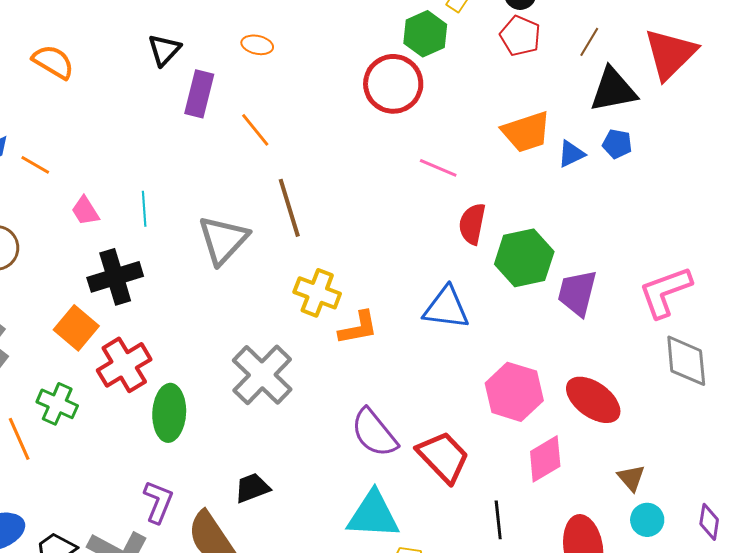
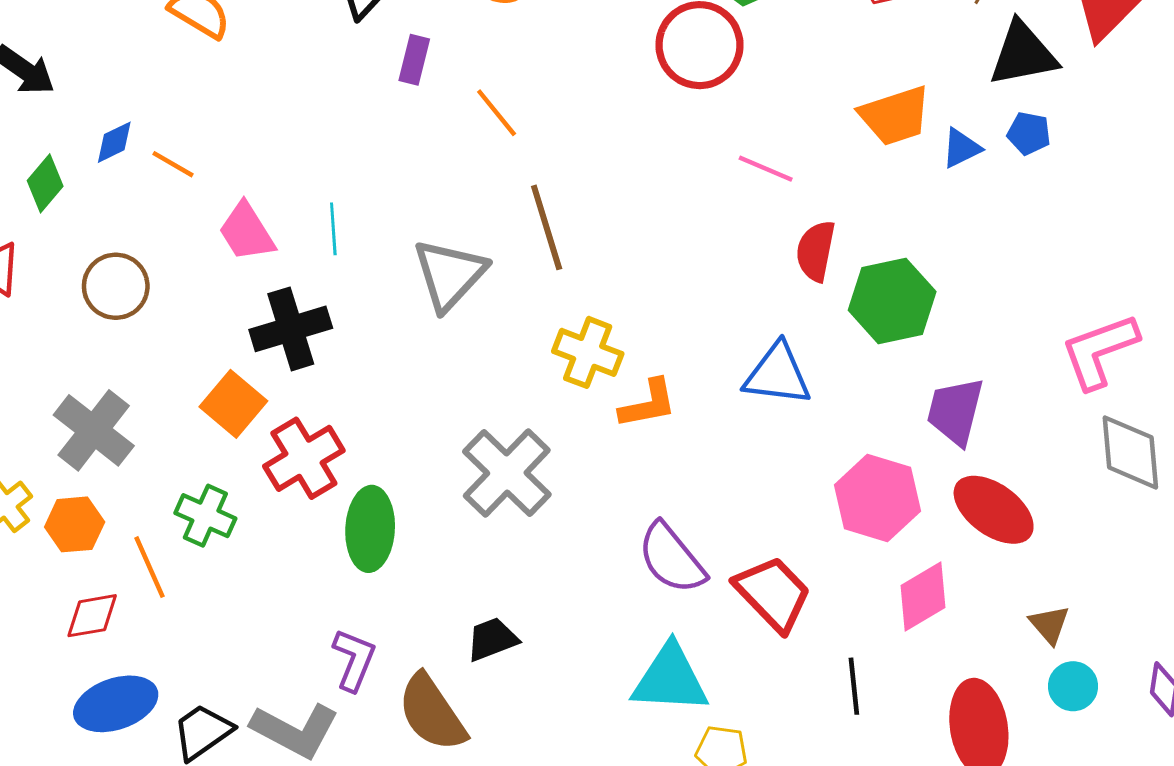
purple rectangle: (199, 94) -> (414, 60), size x0.7
pink trapezoid: (85, 211) -> (247, 232), size x1.4
purple trapezoid: (577, 293) -> (955, 411), moved

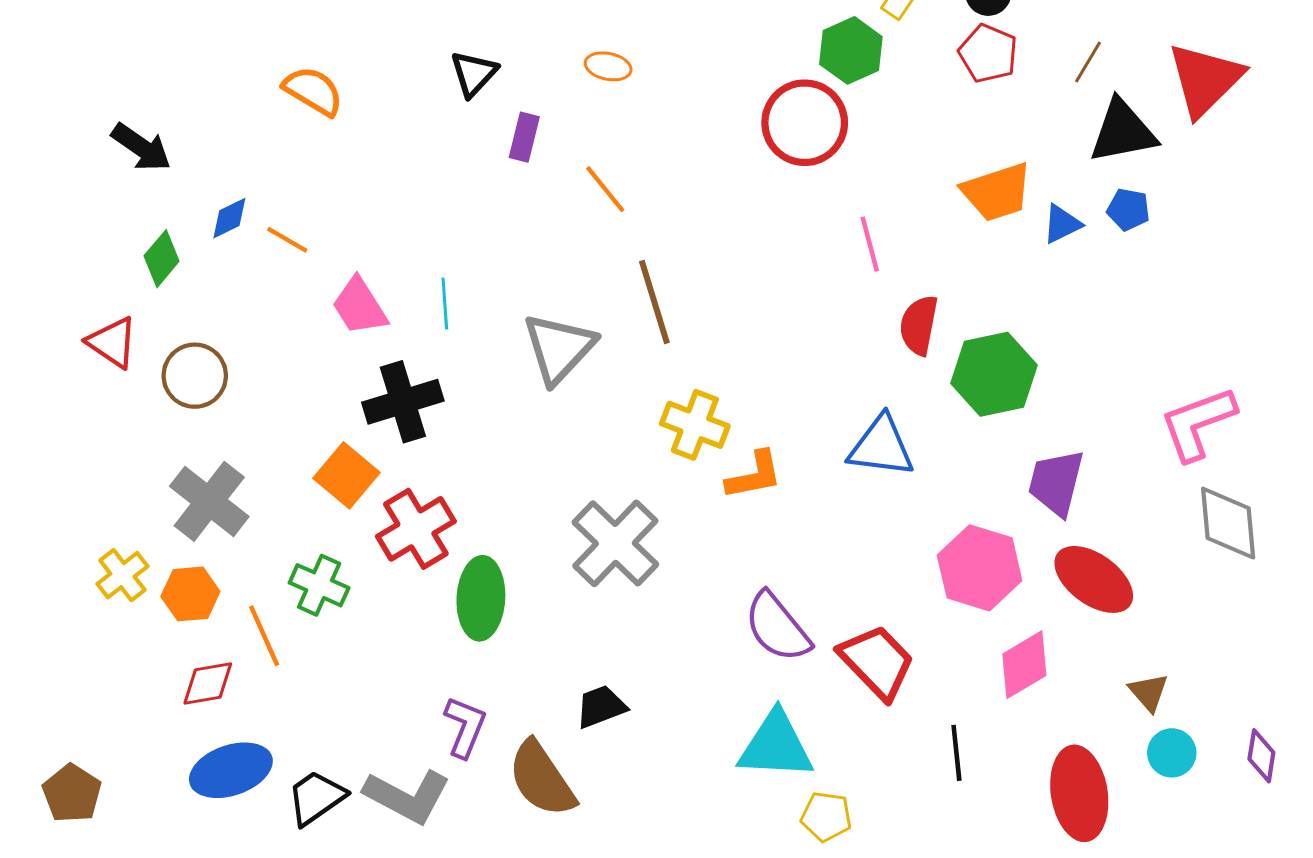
pink line: (766, 169) -> (870, 244), turned 52
brown circle: (116, 286) -> (195, 376), moved

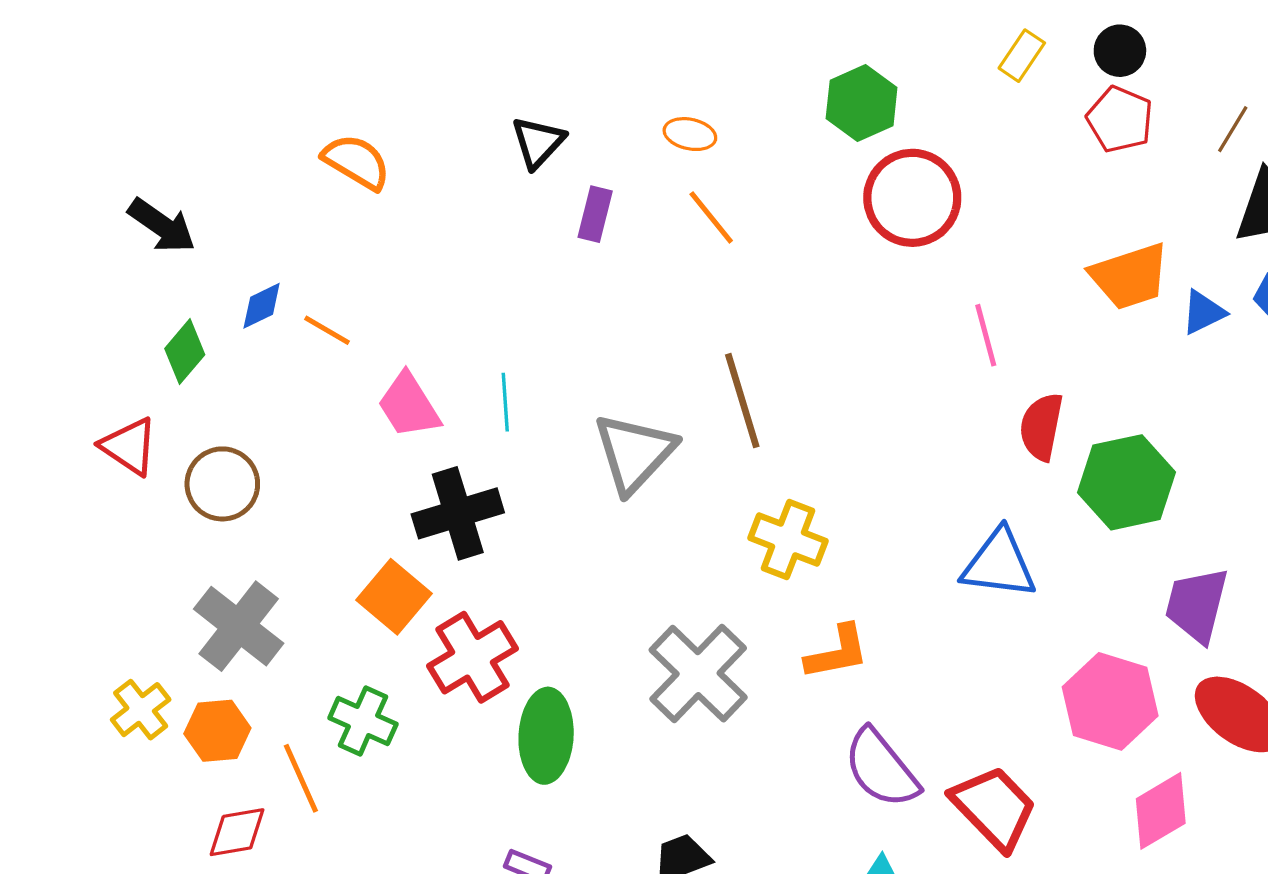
green hexagon: (851, 50) -> (862, 103), moved
orange line: (605, 189) -> (711, 217), moved
orange L-shape: (754, 475) -> (837, 652), moved

